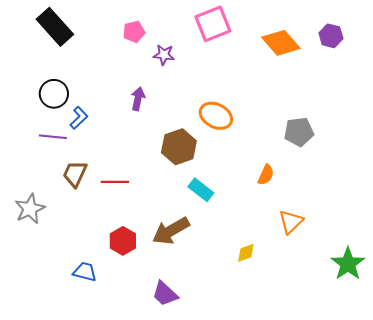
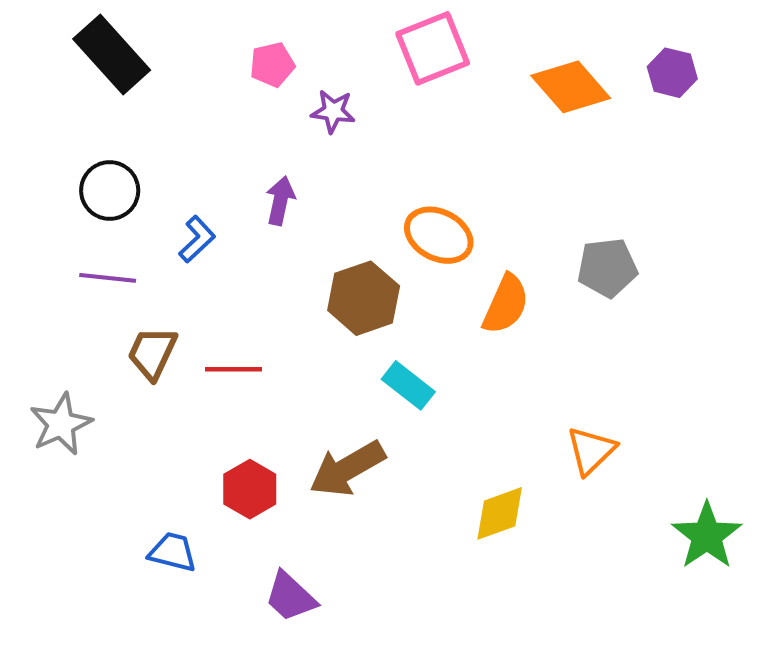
blue L-shape: (79, 118) -> (197, 239), moved
orange semicircle: (266, 175) -> (506, 304), moved, size x1.4
yellow diamond: (246, 253) -> (500, 513), size x1.4
purple trapezoid: (165, 294) -> (290, 597), moved

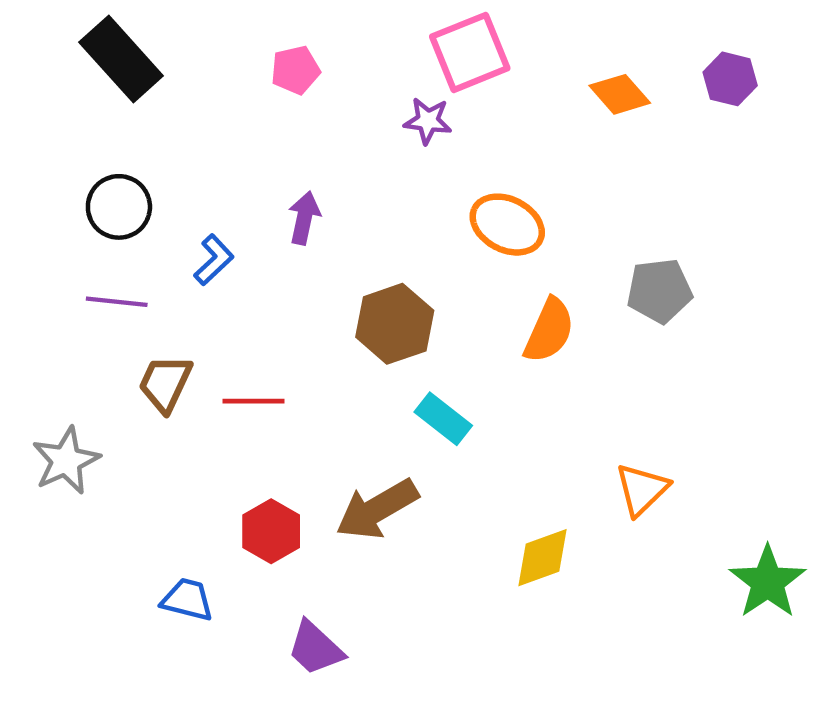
orange diamond: (571, 87) -> (620, 94), size x0.7
purple star: (333, 111) -> (428, 121), moved
orange ellipse: (439, 235) -> (507, 225), moved

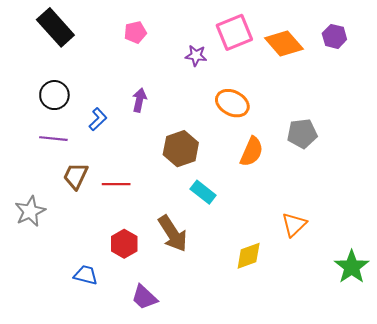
pink square: (470, 52) -> (234, 32), moved
orange diamond: (620, 94) -> (284, 43), size x1.4
brown arrow: (377, 509) -> (173, 234), turned -93

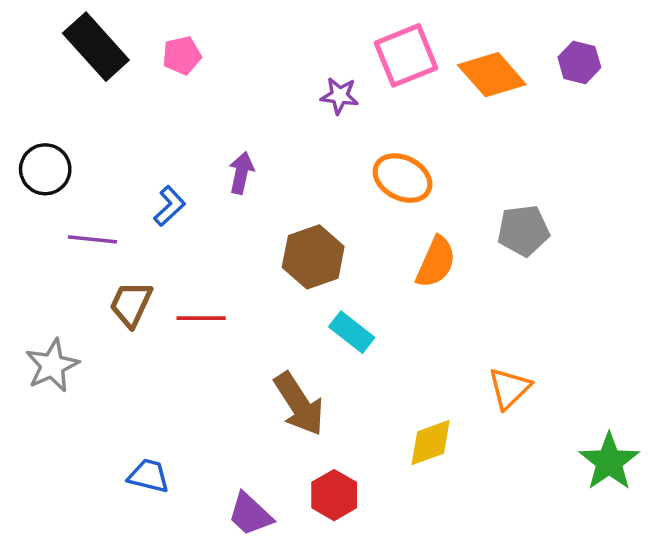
pink pentagon: (135, 32) -> (182, 55), moved
black circle: (54, 95) -> (45, 169), moved
red hexagon: (124, 244) -> (334, 495), moved

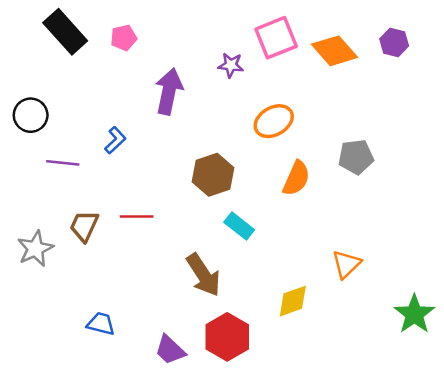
purple arrow: (241, 173) -> (169, 91), moved, size x1.6
orange ellipse: (402, 178) -> (274, 121), turned -57
brown trapezoid: (131, 304) -> (84, 226), moved
red hexagon: (334, 495) -> (227, 337), size x1.4

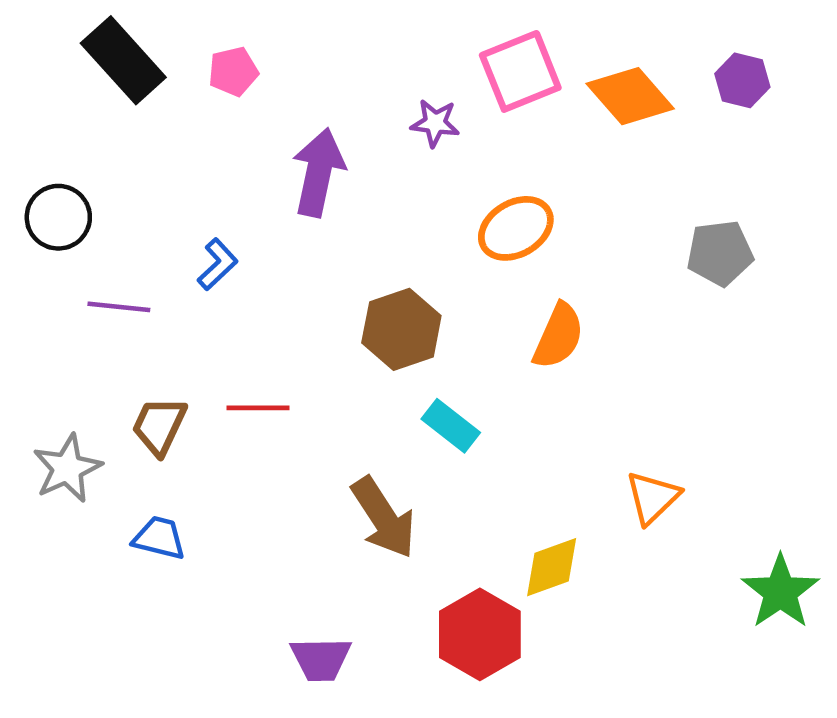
gray pentagon: (356, 157) -> (720, 253), moved
blue trapezoid: (101, 324) -> (159, 538), moved
red hexagon: (227, 337) -> (480, 634), moved
purple trapezoid: (170, 350) -> (321, 659), turned -44

